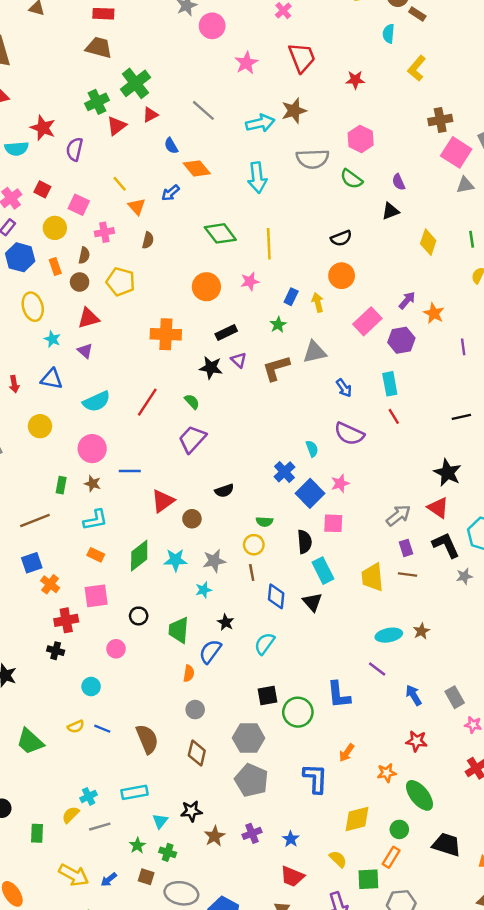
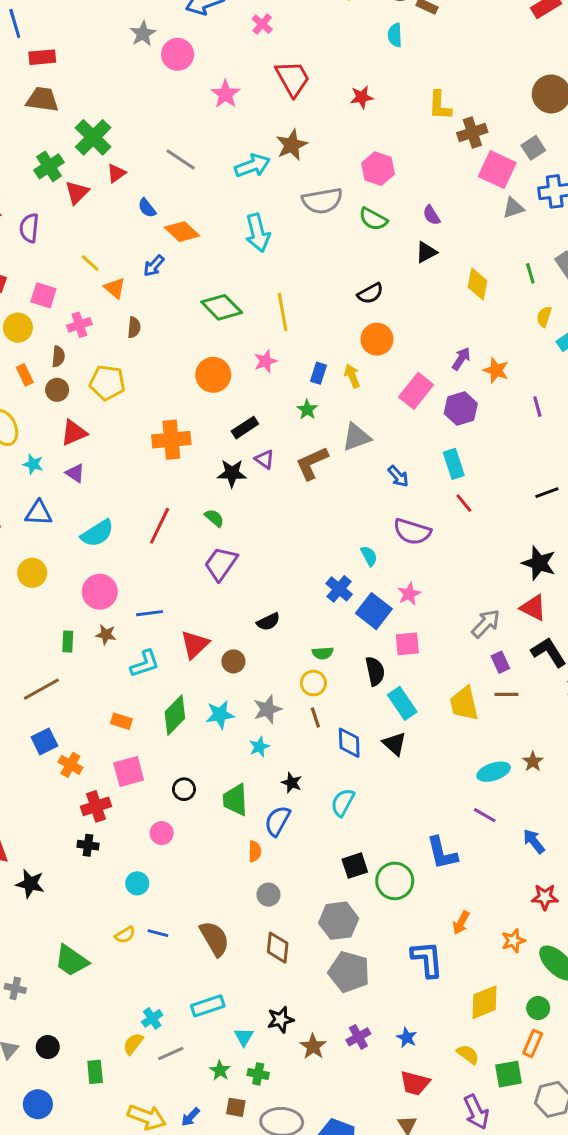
yellow L-shape: (417, 68) -> (440, 105), moved, turned -30
cyan L-shape: (95, 520) -> (145, 664), moved

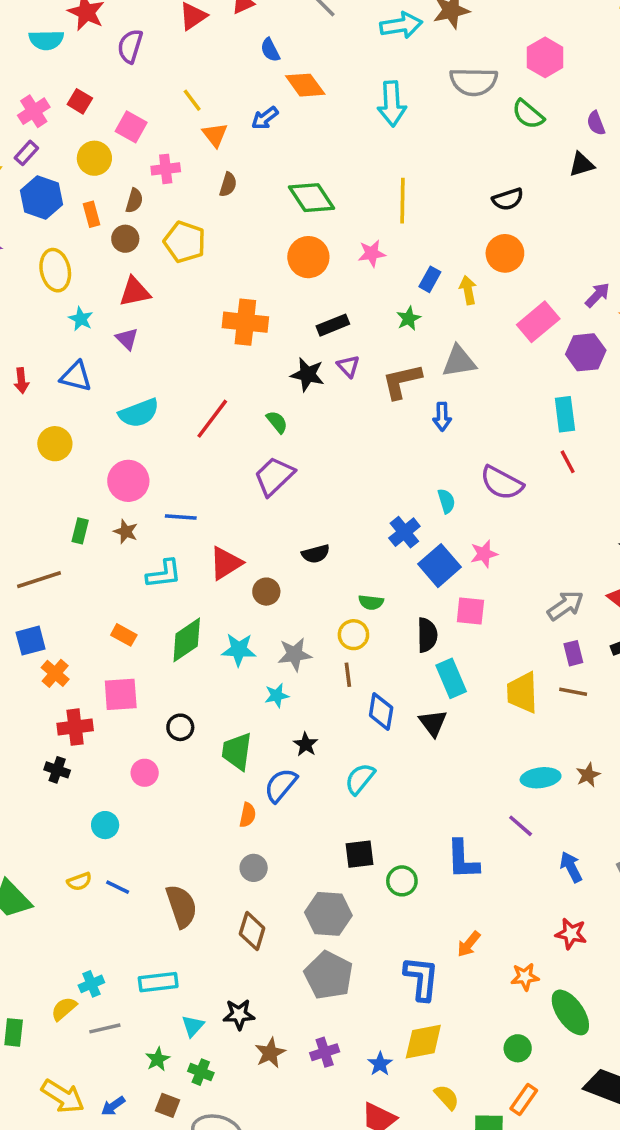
green diamond: (222, 307) -> (312, 198), moved
blue arrow: (398, 476) -> (442, 417), moved, turned 30
green circle: (395, 881) -> (402, 881), size x0.7
yellow diamond: (485, 1002) -> (423, 1042), moved
green circle: (538, 1008) -> (518, 1048), moved

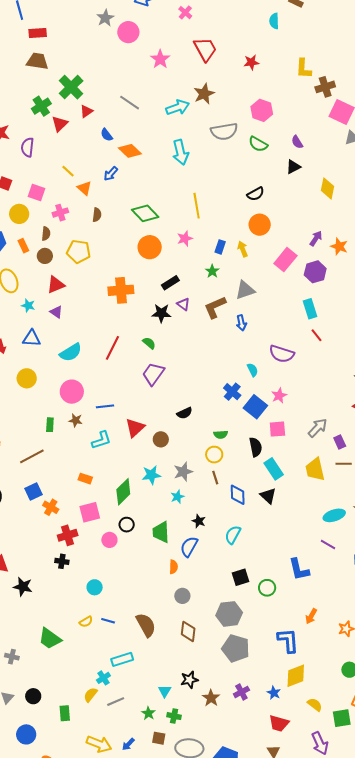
gray arrow: (565, 605) -> (318, 428), moved
green diamond: (187, 640) -> (123, 492), moved
pink circle: (145, 773) -> (109, 540), moved
cyan rectangle: (158, 982) -> (122, 659), moved

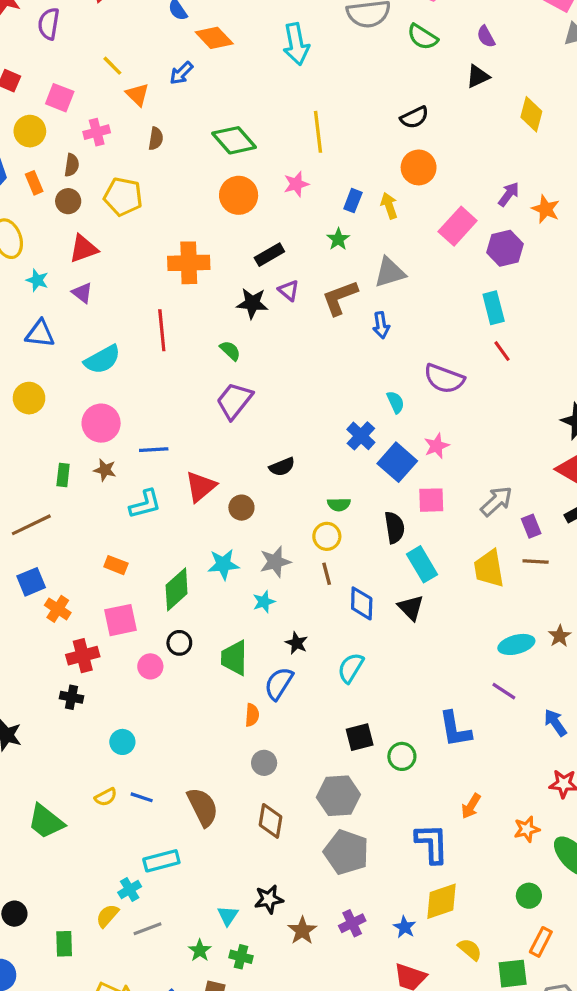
red line: (112, 348) -> (162, 330), moved, turned -35

